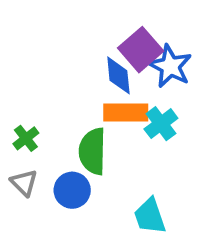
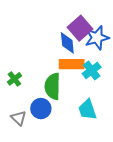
blue star: (170, 66) -> (97, 38), turned 30
gray triangle: (24, 183) -> (19, 118), moved
cyan trapezoid: (150, 216) -> (87, 110), moved

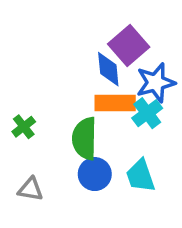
blue star: (97, 38) -> (156, 83), moved
blue circle: (41, 109) -> (95, 174), moved
gray triangle: (19, 118) -> (30, 189), turned -35

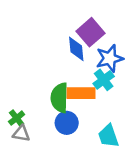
orange rectangle: (115, 103) -> (81, 93), moved
green cross: (24, 127) -> (17, 118), moved
cyan trapezoid: (140, 176) -> (108, 136), moved

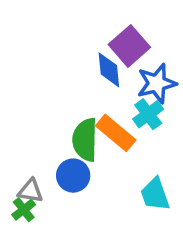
orange rectangle: (81, 93) -> (116, 133), turned 40
green cross: (17, 118) -> (24, 210), moved
blue circle: (67, 123) -> (73, 176), moved

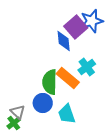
blue star: (157, 83) -> (92, 21), moved
gray triangle: (30, 191) -> (18, 112), turned 35
cyan trapezoid: (155, 194) -> (67, 114), moved

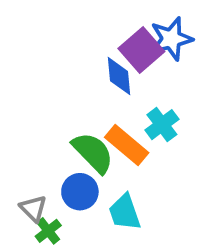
green semicircle: (50, 82) -> (93, 153), turned 135
green cross: (14, 123) -> (48, 231), moved

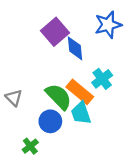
purple square: (141, 50) -> (55, 32), moved
gray triangle: (33, 208) -> (14, 98), moved
cyan trapezoid: (125, 212) -> (81, 113), moved

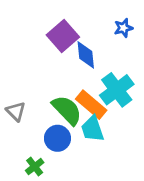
blue star: (108, 25) -> (123, 28), size x0.6
cyan cross: (102, 79) -> (117, 90), size x1.4

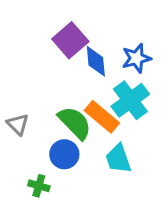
blue star: (123, 28) -> (136, 58), moved, size x1.4
cyan trapezoid: (92, 129) -> (118, 159), moved
green cross: (35, 167) -> (39, 186), turned -36

